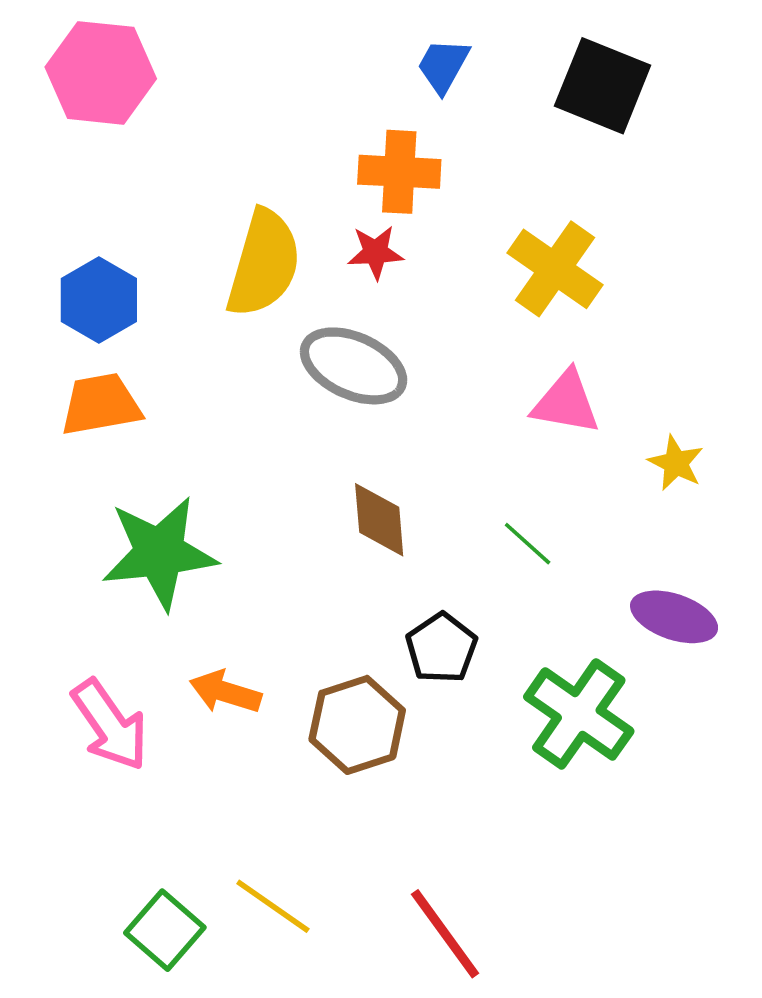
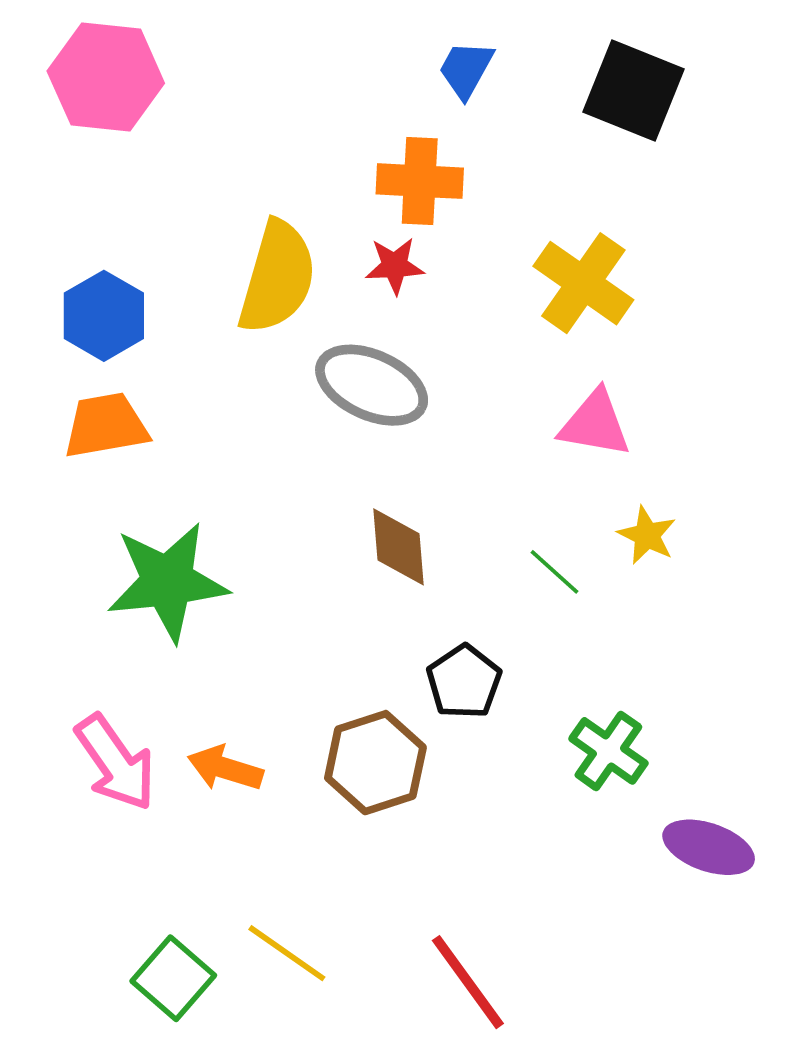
yellow star: (676, 463) -> (647, 535), moved
purple ellipse: (674, 617) -> (709, 847), moved
orange arrow: (225, 692) -> (225, 768), moved
green cross: (579, 714) -> (608, 751), size x0.7

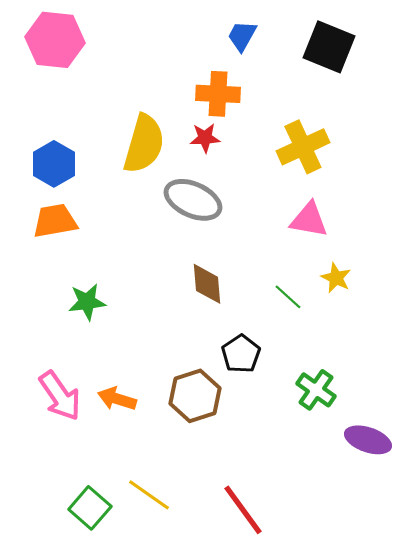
yellow cross: (583, 283) -> (303, 147), turned 30
green star: (167, 582) -> (87, 302), size x0.6

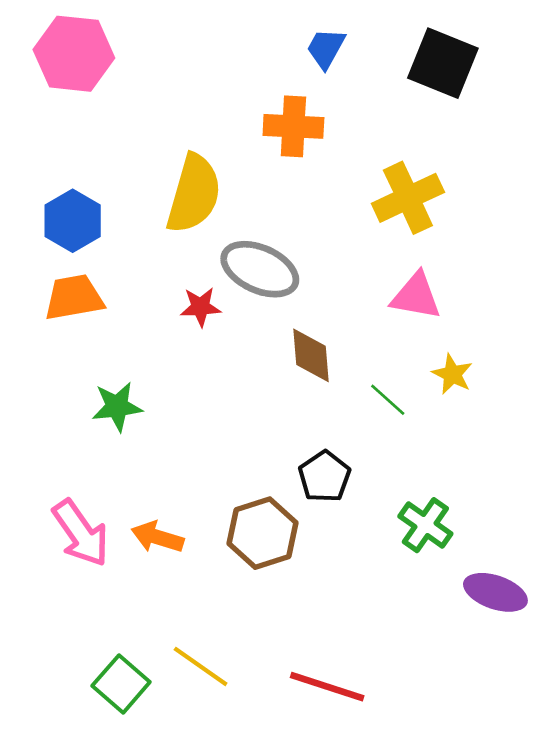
red star: (205, 138) -> (201, 307), moved
brown diamond: (207, 284) -> (311, 355), moved
red line: (243, 510) -> (327, 687), turned -36

